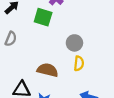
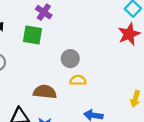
yellow semicircle: (79, 63) -> (78, 80), turned -88

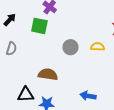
yellow semicircle: (78, 80) -> (98, 47), moved

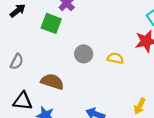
gray semicircle: (11, 49) -> (17, 62), moved

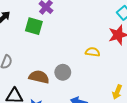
gray circle: (84, 54) -> (63, 72), moved

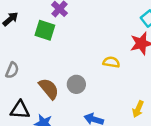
brown semicircle: (39, 77) -> (49, 89), turned 36

